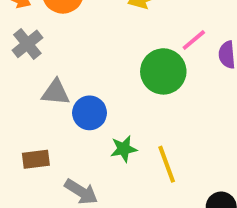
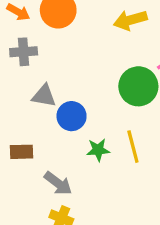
gray cross: (27, 44) -> (24, 52), turned 30
yellow line: (167, 164) -> (133, 147), moved

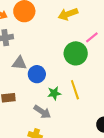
gray arrow: (58, 183) -> (42, 112), moved

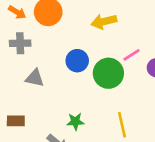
blue circle: (37, 74) -> (77, 61), moved
yellow line: (75, 90) -> (122, 125), moved

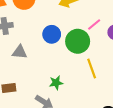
yellow line: (122, 125) -> (92, 69), moved

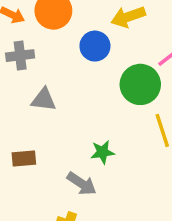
blue circle: (52, 34) -> (95, 46), moved

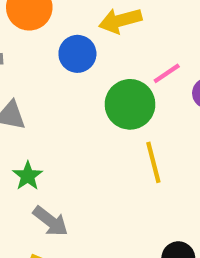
green star: (102, 152) -> (28, 176), moved, turned -30

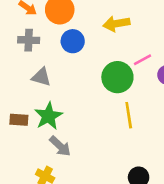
blue circle: (77, 54) -> (73, 41), moved
green star: (28, 176) -> (48, 116), size x1.5

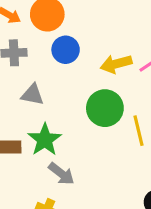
yellow arrow: (116, 24) -> (116, 64), moved
green circle: (117, 77) -> (105, 108), moved

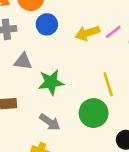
green circle: (105, 108) -> (94, 113), moved
green star: (45, 140) -> (51, 82), moved, turned 30

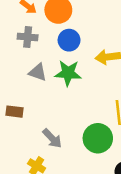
green star: (51, 82) -> (68, 73), moved

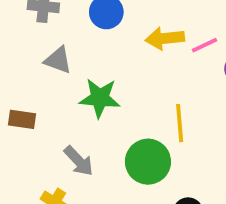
green star: (68, 73) -> (100, 98), moved

